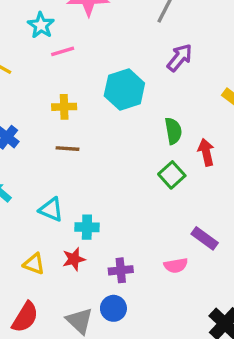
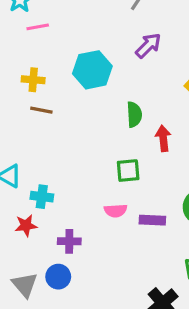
brown line: (67, 149) -> (41, 110), moved
green square: (172, 175) -> (128, 171), moved, turned 30
purple rectangle: (205, 238) -> (152, 220), turned -40
pink semicircle: (176, 265) -> (116, 211), moved

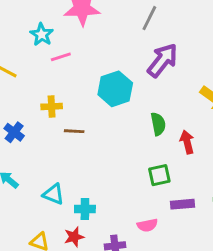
purple arrow: (148, 46) -> (163, 60), size x1.4
yellow cross: (33, 80) -> (52, 106), moved
pink semicircle: (116, 211) -> (147, 225), moved
purple rectangle: (152, 220) -> (182, 204), moved

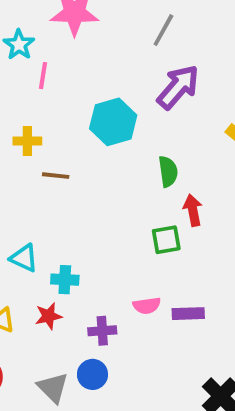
pink line: (61, 57) -> (43, 76), turned -66
red arrow: (187, 142) -> (193, 210), moved
purple rectangle: (182, 204) -> (188, 314), moved

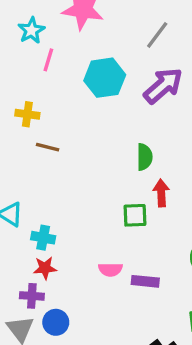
cyan hexagon: (113, 122) -> (105, 78), moved
red star: (49, 316) -> (45, 268), moved
purple cross: (102, 331) -> (32, 296), moved

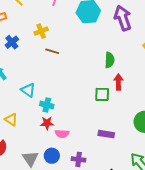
purple arrow: (163, 86) -> (123, 18), turned -70
yellow cross: (27, 114) -> (41, 31), turned -32
pink semicircle: (110, 270) -> (62, 134), moved
purple cross: (32, 296) -> (79, 159), moved

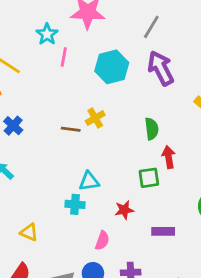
yellow cross: (41, 31) -> (95, 118), moved
cyan triangle: (28, 90) -> (89, 181), moved, turned -35
red star: (47, 123) -> (124, 210), moved
pink semicircle: (62, 134) -> (102, 241), turned -64

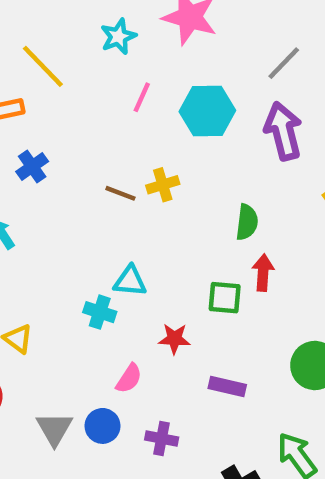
pink line: (64, 57) -> (142, 97), moved

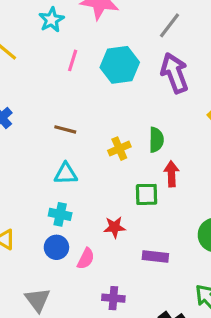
yellow cross: (163, 185) -> (119, 149), moved
cyan triangle: (130, 281) -> (66, 174), moved
blue circle: (103, 426) -> (56, 247), moved

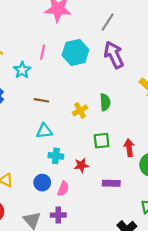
cyan star: (51, 20) -> (22, 70), moved
red arrow: (171, 174) -> (129, 148), moved
cyan cross: (60, 214) -> (56, 156), moved
purple cross: (113, 298) -> (58, 215), moved

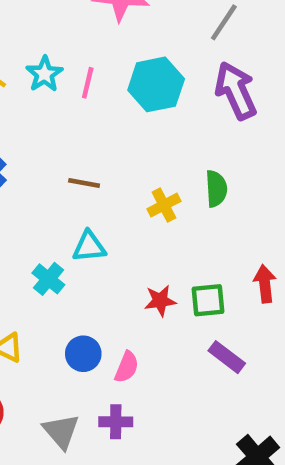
cyan star: (22, 70) -> (44, 74), moved
green square: (102, 141) -> (208, 300), moved
cyan cross: (56, 156) -> (48, 279), moved, turned 32
red star: (81, 165) -> (160, 301), moved
purple rectangle: (111, 183) -> (227, 357), turned 35

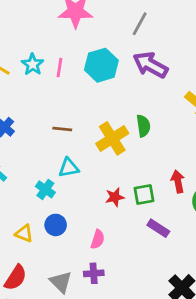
purple arrow: (236, 91) -> (150, 65), turned -32
yellow cross: (164, 205) -> (112, 138), size x1.6
blue circle: (83, 354) -> (56, 225), moved

